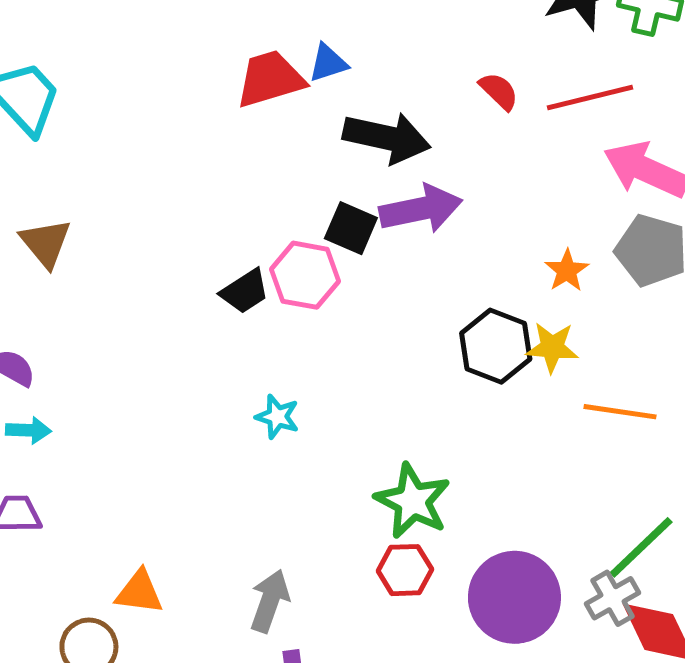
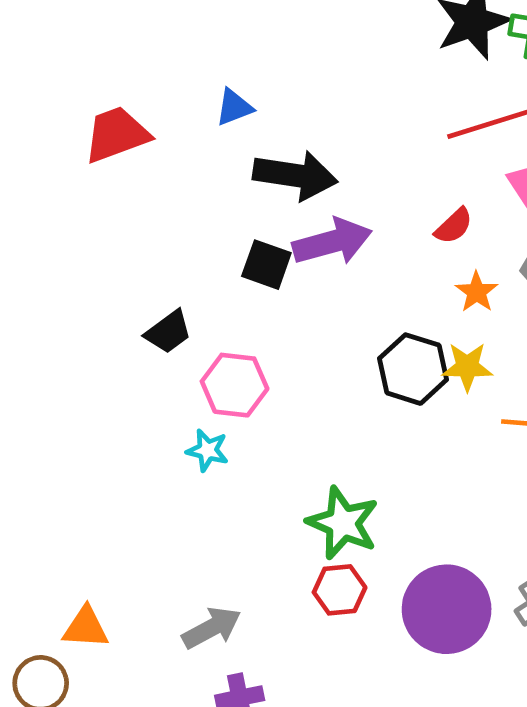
red trapezoid: (270, 79) -> (117, 134), moved
red semicircle: (499, 91) -> (454, 226), moved, turned 96
pink hexagon: (305, 275) -> (235, 385), moved
gray arrow: (270, 601) -> (212, 628), turned 46

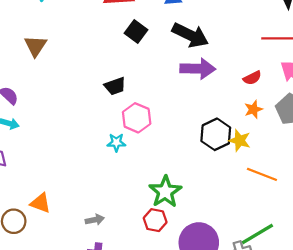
black square: (266, 265) -> (136, 31), moved
cyan star: (207, 450) -> (116, 142), turned -30
gray arrow: (212, 628) -> (95, 220), size x0.7

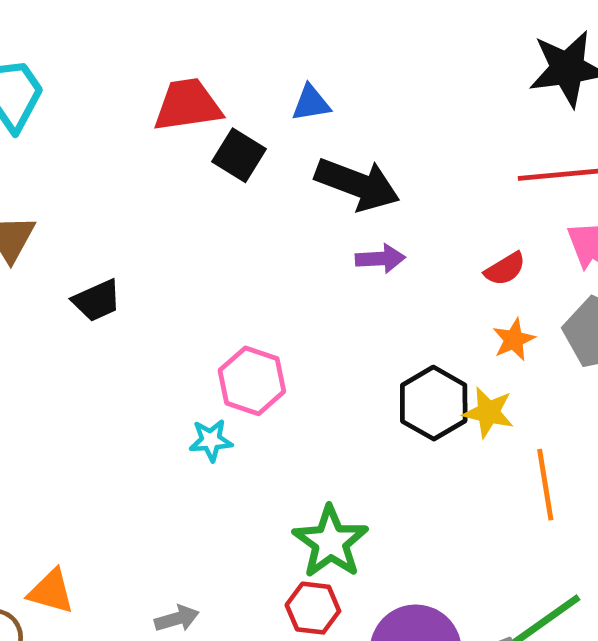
black square: (136, 31) -> (239, 155), moved
purple arrow: (198, 69) -> (380, 259), size x0.6
black trapezoid: (115, 86) -> (97, 300), moved
orange line: (262, 174) -> (545, 485), turned 64

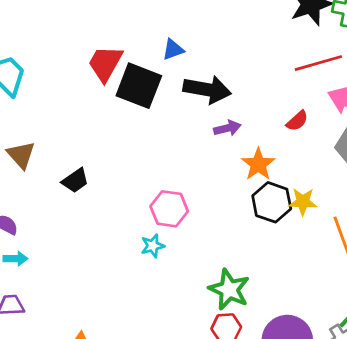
red trapezoid: (188, 105) -> (105, 63), turned -42
black square: (239, 155) -> (139, 86), size x1.6
orange star: (514, 340) -> (258, 164), moved, size x1.4

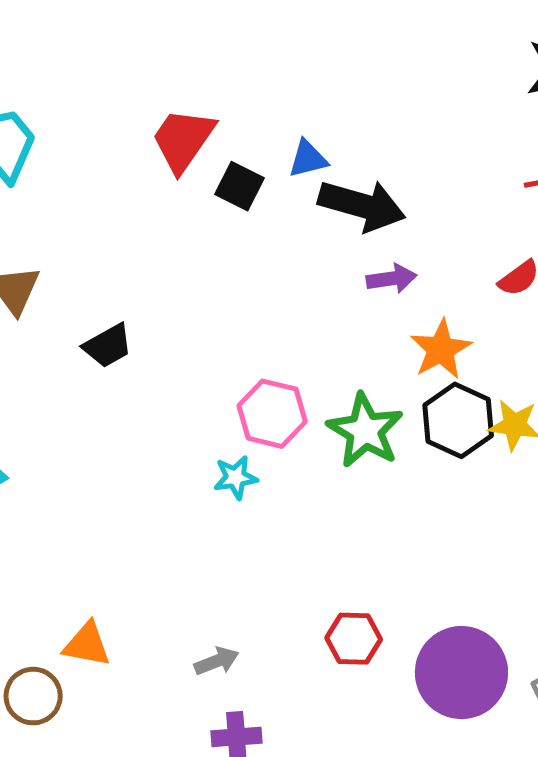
blue triangle: (173, 50) -> (308, 159), moved
black square: (139, 86) -> (239, 186), size x0.6
green star: (229, 289) -> (365, 430), moved

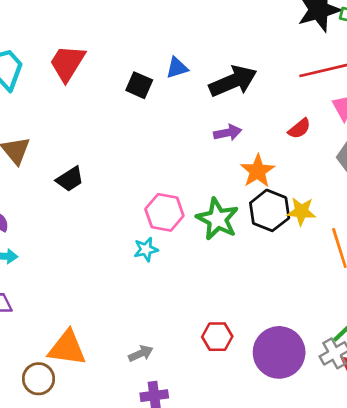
red trapezoid: (183, 140) -> (67, 63), moved
black arrow: (362, 205) -> (233, 81), moved, turned -36
orange triangle: (87, 644) -> (67, 348), size x1.4

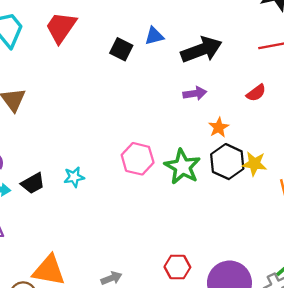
orange star: (258, 171) -> (219, 127), size x0.7
black trapezoid: (70, 179) -> (33, 183), moved
cyan star: (146, 249) -> (74, 177), moved

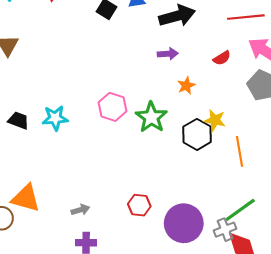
black hexagon: (227, 162) -> (197, 134), moved
cyan star: (74, 177) -> (55, 118), size x1.4
black trapezoid: (33, 183) -> (18, 120), turned -135

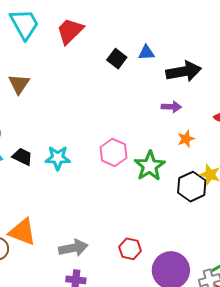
gray arrow: (80, 210) -> (73, 248), size x1.6

